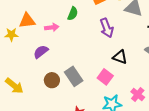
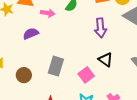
gray rectangle: (74, 76) -> (56, 66), turned 36
brown circle: (52, 80) -> (24, 75), moved

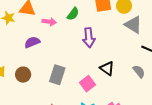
purple arrow: (101, 28) -> (89, 38), moved
brown circle: (24, 75) -> (23, 75), moved

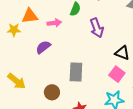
brown circle: (23, 75) -> (52, 92), moved
pink square: (88, 84) -> (117, 74), moved

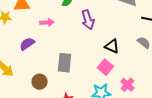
pink arrow: (54, 23) -> (47, 22), moved
purple semicircle: (43, 47) -> (27, 44), moved

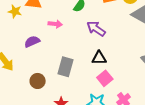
purple arrow: (88, 20) -> (96, 29), turned 132
black triangle: (112, 46) -> (99, 58), moved, turned -35

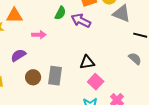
purple arrow: (96, 29) -> (81, 21), moved
brown circle: (38, 81) -> (33, 77), moved

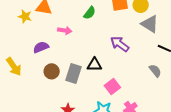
purple arrow: (81, 21) -> (120, 44), moved
black triangle: (87, 62) -> (94, 65), moved

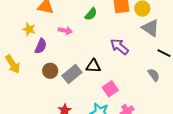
yellow star: (25, 16) -> (29, 29), moved
purple semicircle: (41, 47) -> (41, 46), turned 133
gray rectangle: (73, 74) -> (72, 74), turned 30

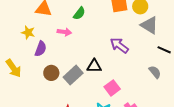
green semicircle: (91, 14) -> (79, 13), moved

